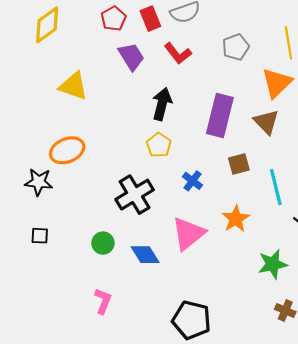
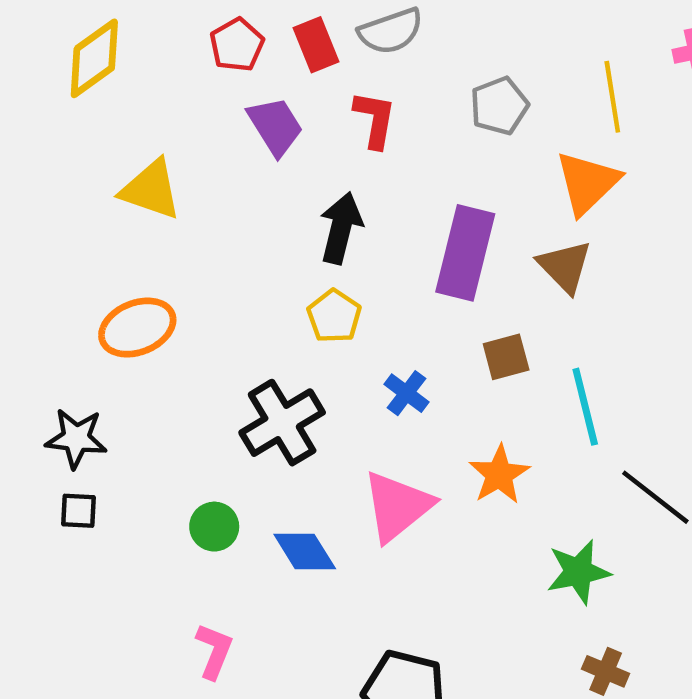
red L-shape: (178, 53) -> (375, 119), turned -132
black star: (39, 182) -> (76, 438), moved

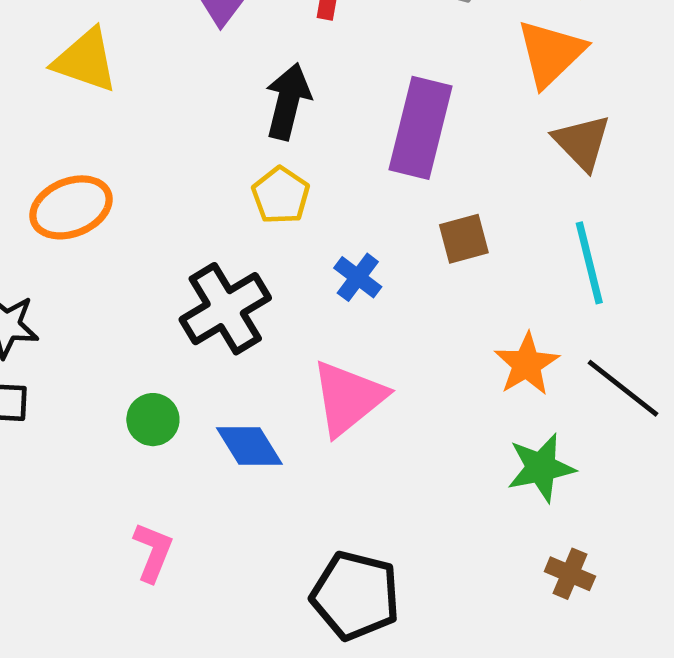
brown triangle: (565, 266) -> (582, 142), moved
cyan line: (585, 407) -> (589, 263), moved
orange star: (499, 475) -> (527, 364), moved

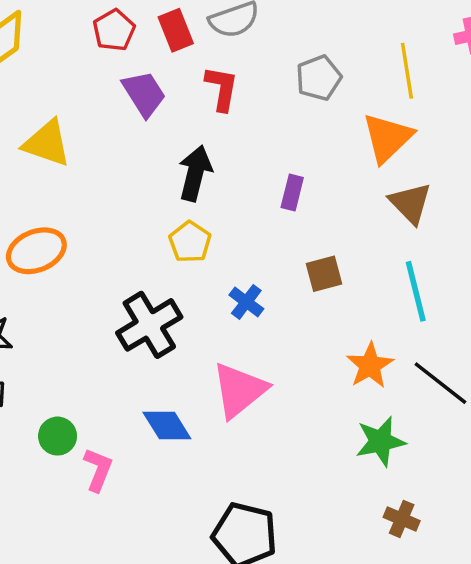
purple rectangle: (420, 128) -> (292, 193), size x0.5
green circle: (153, 420) -> (58, 436), moved
pink L-shape: (153, 552) -> (98, 470), moved

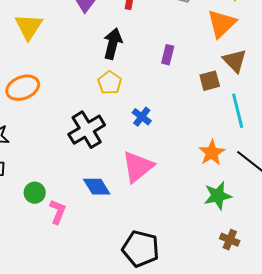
yellow triangle: (47, 143) -> (29, 27), turned 44
brown square: (324, 274) -> (210, 81), moved

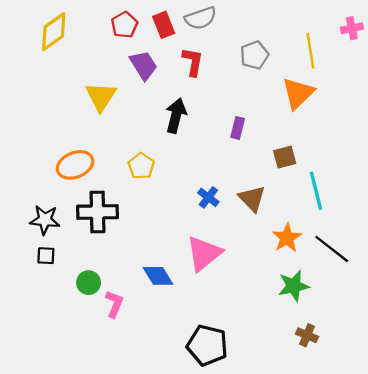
yellow triangle: (29, 27) -> (101, 97), moved
brown triangle: (235, 61) -> (252, 199), moved
yellow pentagon: (110, 83) -> (141, 166), moved
black cross: (87, 130) -> (97, 212), moved, turned 30

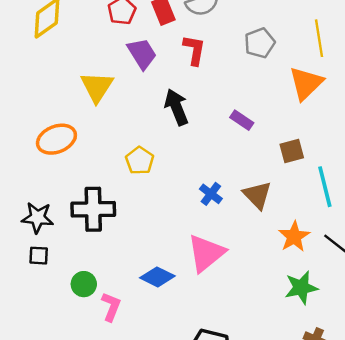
black arrow: (176, 116) -> (176, 107), turned -36
purple rectangle: (238, 128) -> (242, 120), turned -70
orange ellipse: (75, 165) -> (56, 139), moved
blue diamond: (158, 276) -> (157, 277), turned -32

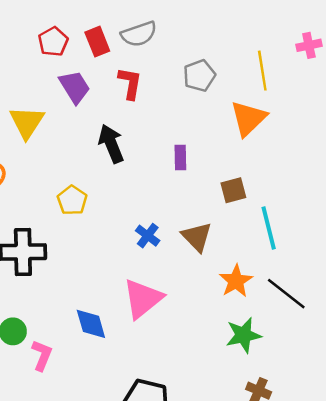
purple rectangle: (242, 120) -> (180, 157), turned 55
blue diamond: (157, 277) -> (91, 324), turned 48

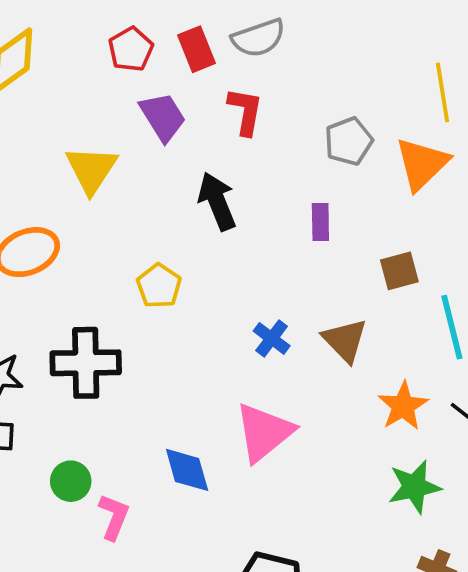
gray pentagon: (199, 76) -> (349, 141), moved

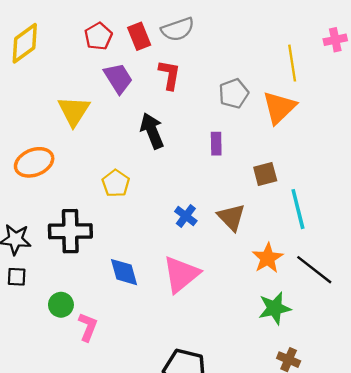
blue diamond: (187, 470) -> (124, 272), moved

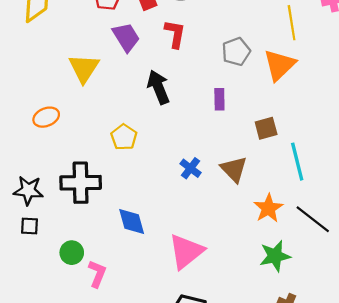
orange ellipse: (34, 162) -> (46, 117), size x0.7
pink triangle: (181, 274) -> (186, 252), moved

